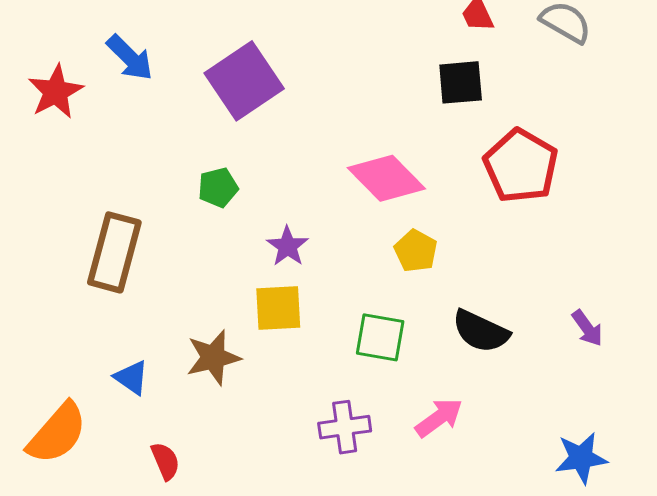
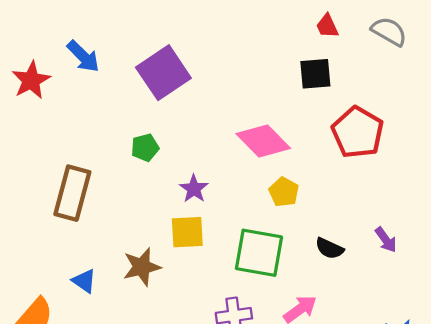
purple arrow: (587, 328) -> (386, 240), moved
black semicircle: (481, 331) -> (329, 248), size x0.7
green square: (380, 337) -> (259, 253), size x1.4

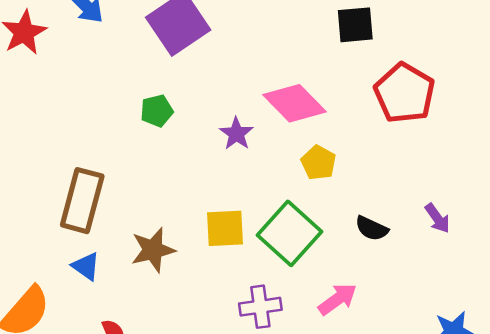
purple star: (194, 189) -> (236, 134), moved
brown rectangle: (72, 193) -> (82, 201), moved
yellow square: (187, 232) -> (225, 228), moved
green square: (259, 253) -> (289, 233), turned 32

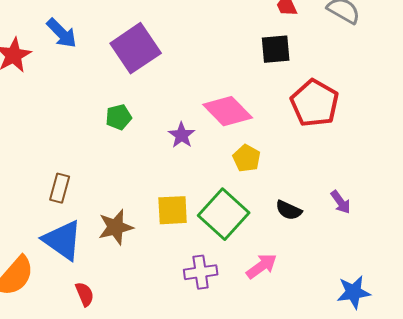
brown rectangle: (82, 201) -> (60, 188), size x0.6
blue triangle: (86, 266) -> (63, 240), size x1.8

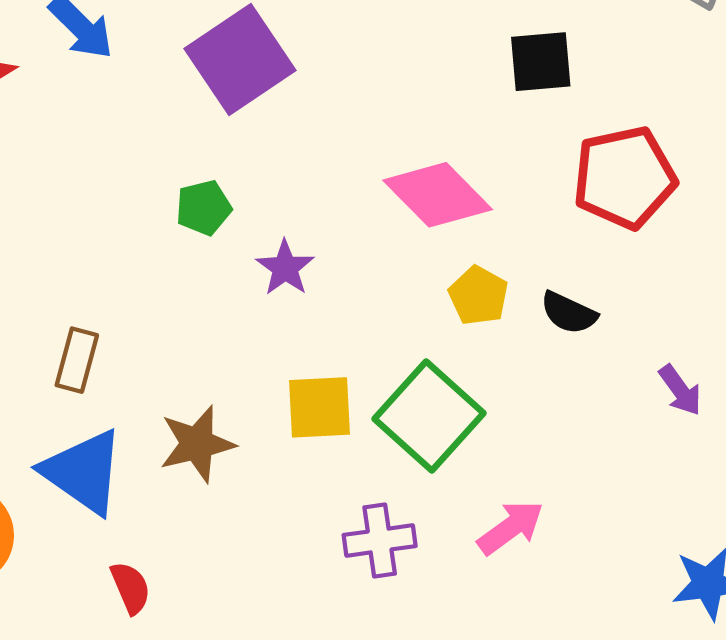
red pentagon: (315, 103) -> (624, 178), turned 30
purple star: (182, 135) -> (285, 268), moved
black semicircle: (289, 210) -> (569, 313), moved

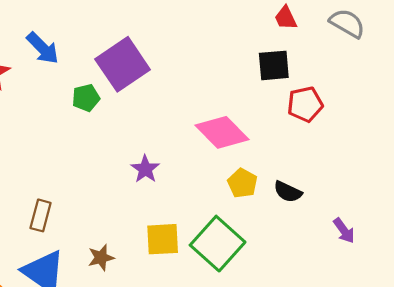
red pentagon: (624, 178) -> (305, 104), moved, size x0.7
green pentagon: (204, 208) -> (86, 98), moved
brown star: (197, 444) -> (101, 258), size x0.7

